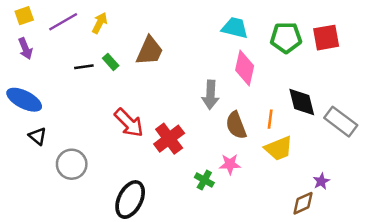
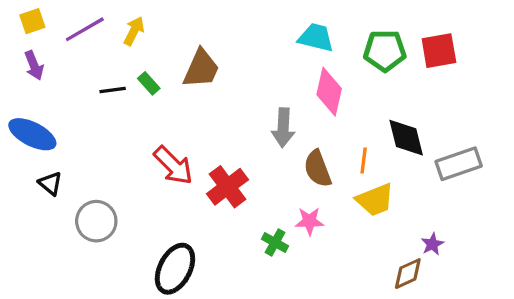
gray rectangle: (341, 122) -> (459, 164), turned -56

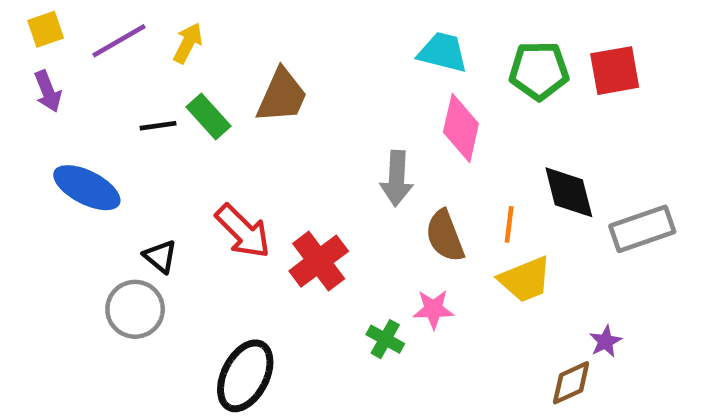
green rectangle: (149, 83) -> (208, 116), size x1.4
blue ellipse: (32, 134) -> (87, 188), moved
black triangle: (50, 183) -> (160, 256), moved

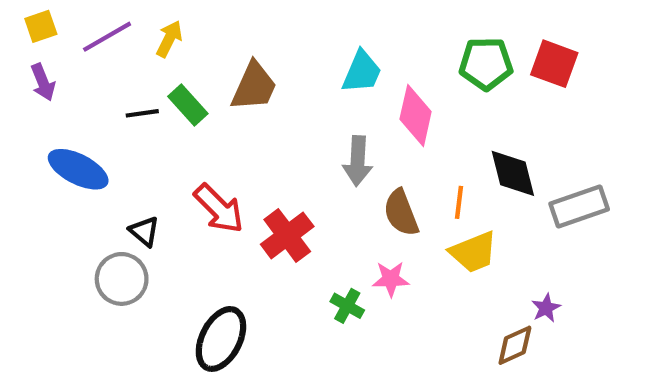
cyan trapezoid: (443, 52) -> (362, 72), moved, turned 99
red square: (615, 71) -> (554, 64), turned 30

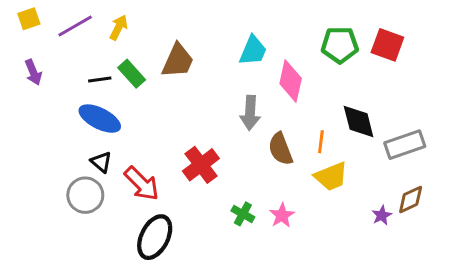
purple arrow: (43, 82) -> (33, 72), moved
blue ellipse: (78, 169) -> (100, 119), moved
red arrow: (219, 209) -> (142, 184), moved
pink star: (391, 279) -> (282, 215), moved, turned -30
brown diamond: (515, 345) -> (411, 199), moved

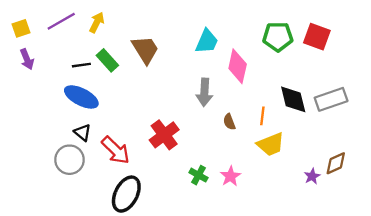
yellow square: (29, 19) -> (21, 28), moved
brown trapezoid: (178, 61) -> (145, 50), turned -56
gray rectangle: (405, 145) -> (331, 99), moved
brown semicircle: (280, 149) -> (229, 122), size x0.6

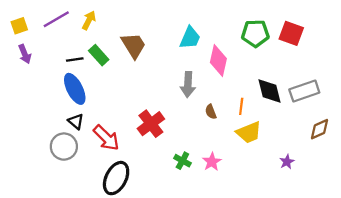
blue ellipse: (81, 97) -> (75, 89), turned 36
brown diamond: (336, 163) -> (320, 129), moved

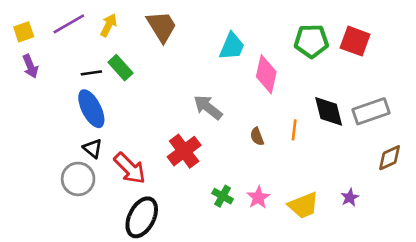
brown trapezoid: (133, 45) -> (162, 26), moved
gray arrow: (188, 85) -> (208, 107), moved, turned 125
yellow trapezoid: (249, 132) -> (303, 205), moved

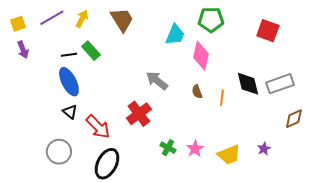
green pentagon: (311, 41) -> (211, 20), moved
brown semicircle: (257, 136) -> (197, 92), moved
gray circle: (78, 179) -> (59, 152), moved

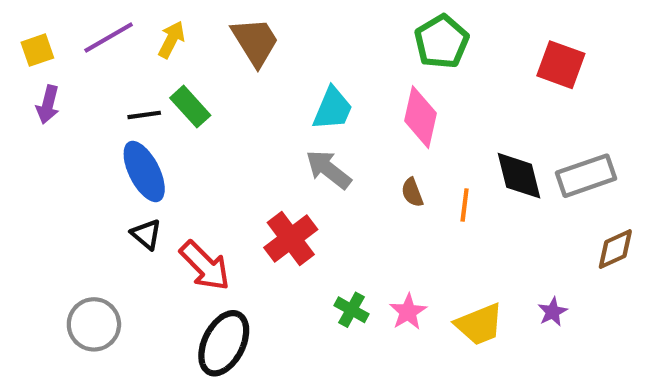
green pentagon: (211, 20) -> (442, 42), turned -30
cyan trapezoid: (175, 35) -> (333, 109), moved
purple arrow: (23, 50) -> (48, 104), turned 36
gray circle: (59, 152) -> (94, 324), moved

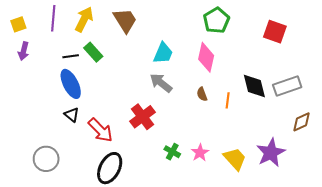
purple line: (109, 37) -> (53, 18), turned -55
yellow arrow: (171, 40) -> (84, 19), size x1.4
purple star: (553, 312) -> (271, 153), size x2.0
yellow trapezoid: (479, 324) -> (235, 159), turned -110

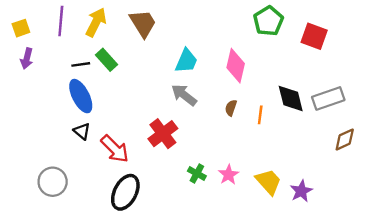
green pentagon: (216, 20) -> (268, 21), moved
brown semicircle: (202, 94) -> (231, 108), turned 40
purple star: (271, 153) -> (301, 191), moved, size x0.7

